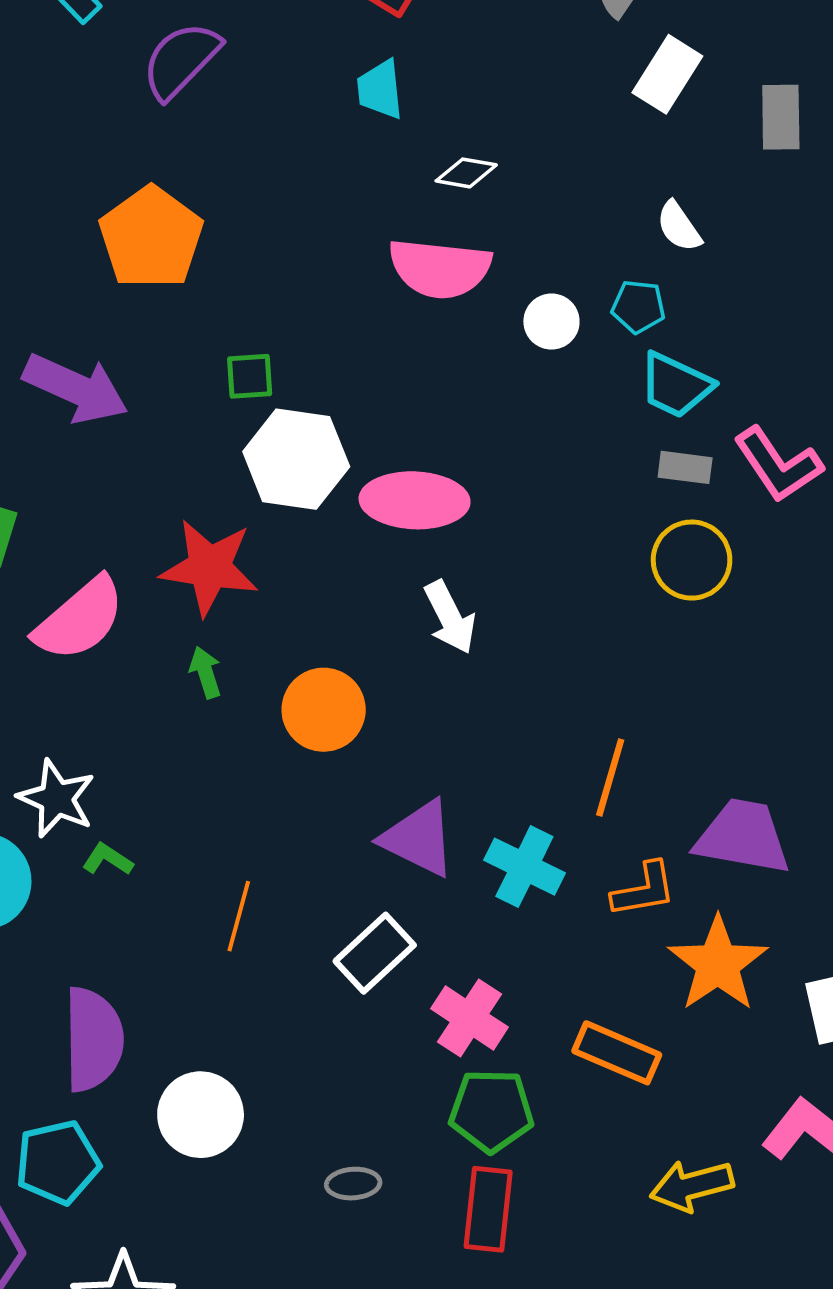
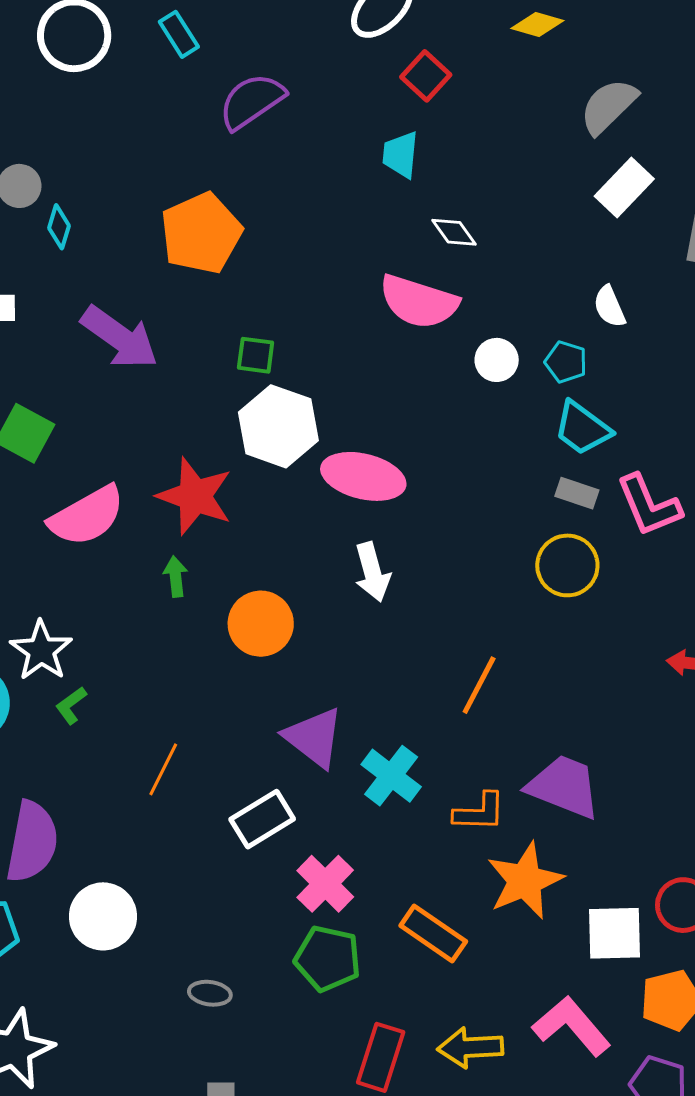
white diamond: (466, 173) -> (454, 232), turned 33
orange line: (610, 778) -> (479, 685), moved
green L-shape: (108, 859) -> (71, 705), turned -81
red rectangle: (488, 1209) -> (381, 1057), moved

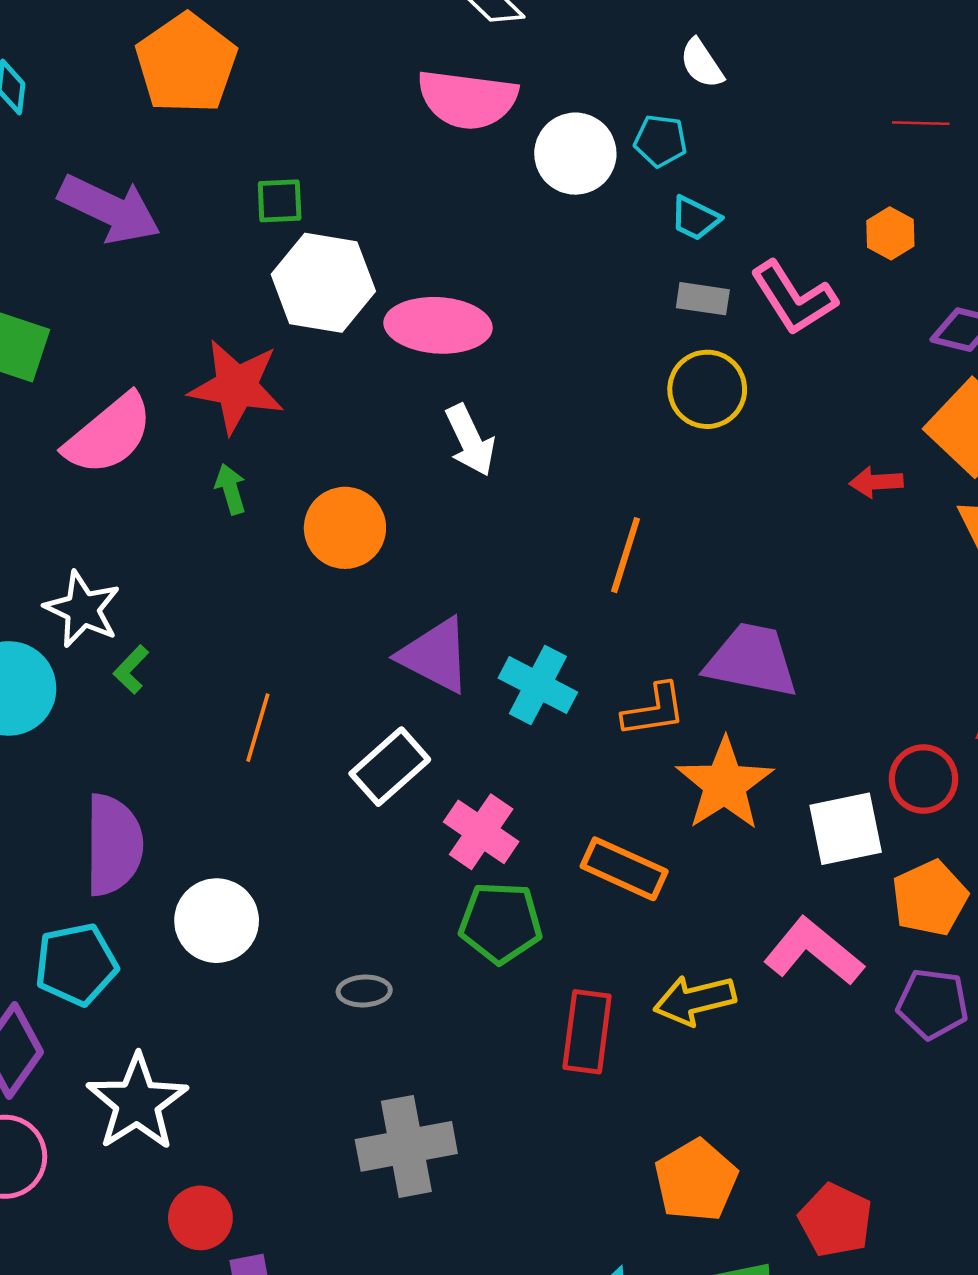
white circle: (497, 360) -> (575, 154), size x1.5
cyan trapezoid: (582, 428) -> (695, 218), size x0.7

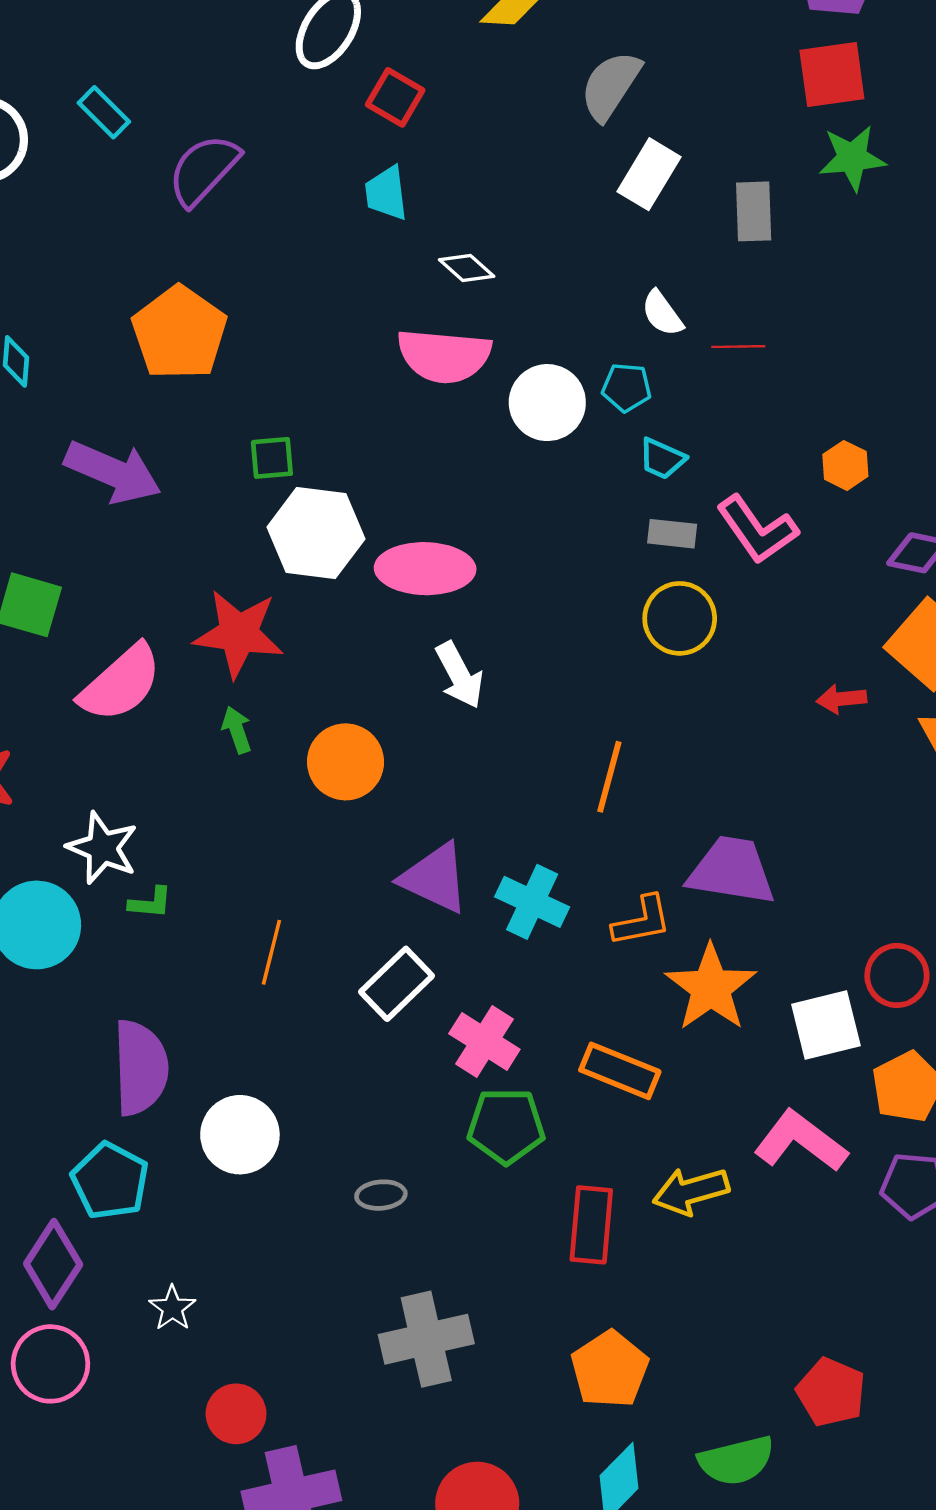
red line: (921, 123) -> (738, 347), moved
green L-shape: (131, 670) -> (150, 903), turned -126
cyan pentagon: (76, 964) -> (110, 1181), turned -30
white star: (137, 1102) -> (172, 1308), size x0.5
orange pentagon: (696, 1180) -> (610, 1369), moved

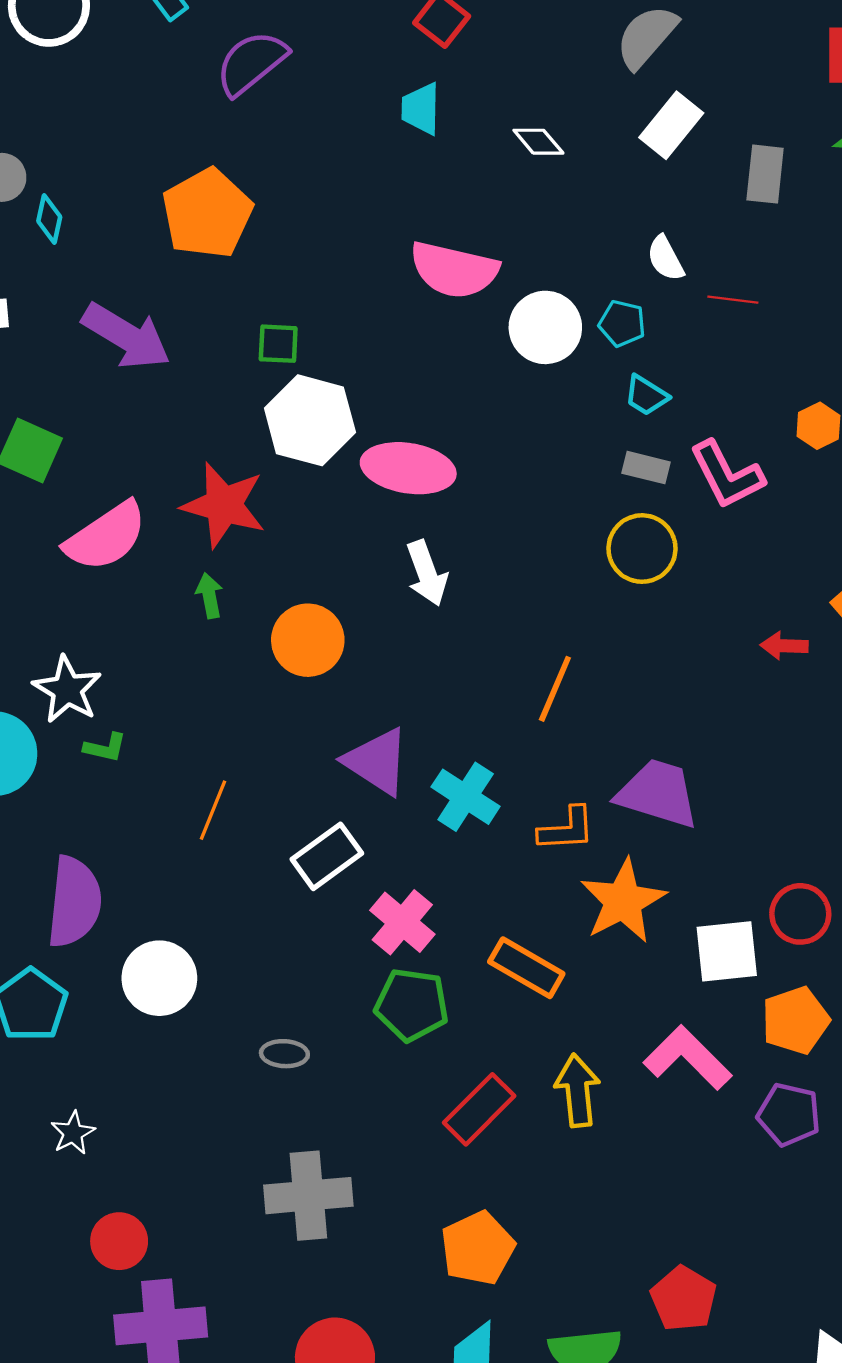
white diamond: (467, 268) -> (538, 142), moved
yellow arrow: (691, 1191) -> (578, 1091), turned 92
red rectangle: (591, 1225) -> (479, 1109), turned 32

